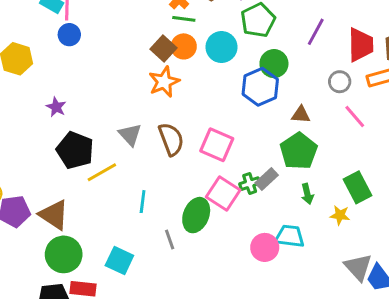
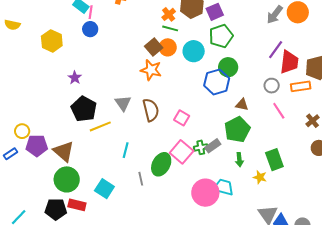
purple line: (316, 32) -> (276, 50), moved
orange star: (164, 82) -> (151, 70), turned 30
pink square: (217, 145) -> (182, 118), size x0.7
pink circle: (265, 247) -> (205, 193), size x1.4

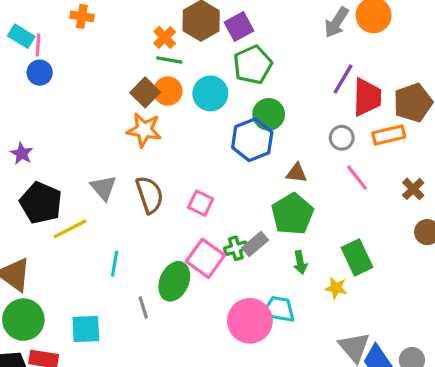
cyan square: (104, 189) -> (86, 329), turned -30

